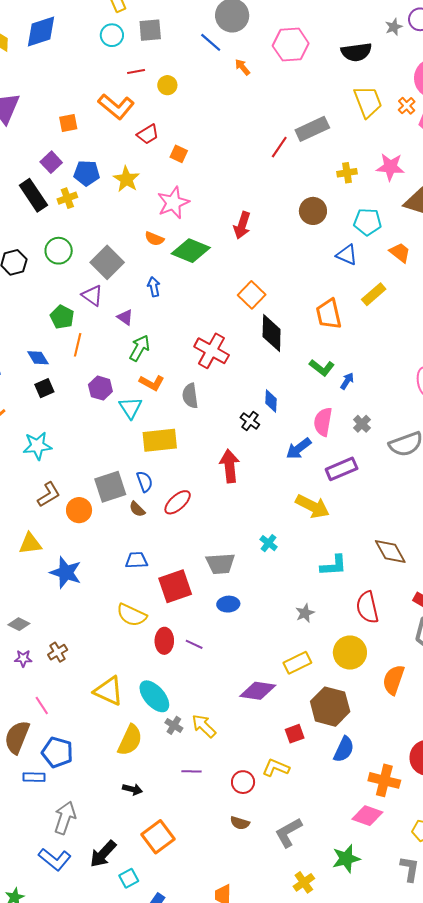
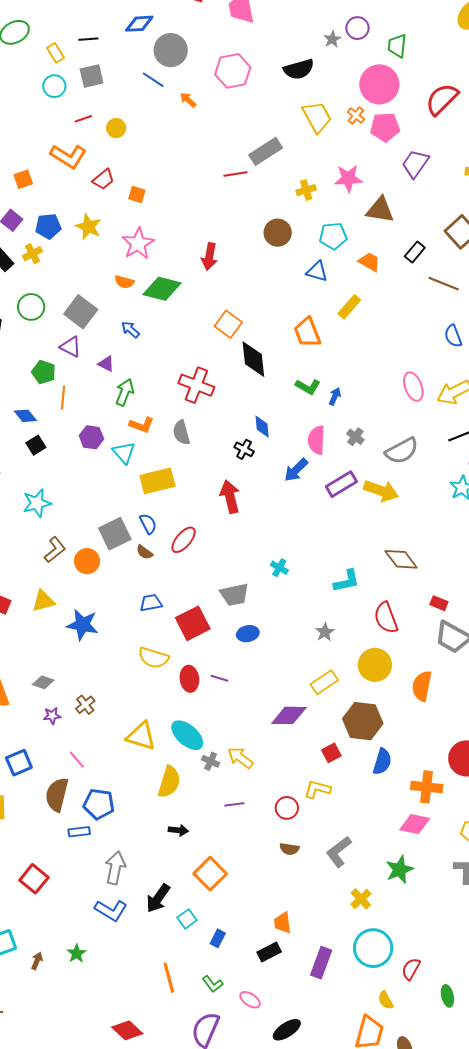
red line: (279, 147) -> (235, 174), turned 55
blue arrow: (154, 287) -> (130, 330), turned -30
yellow arrow: (313, 506) -> (381, 491), moved

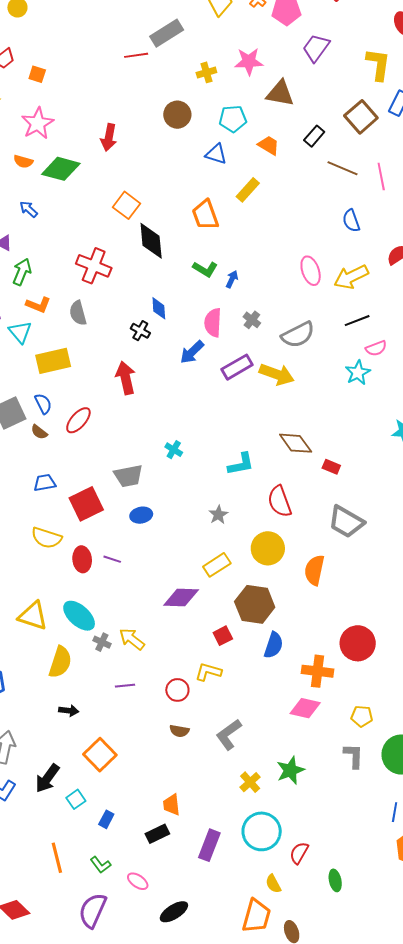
red rectangle: (439, 603) -> (331, 467), moved
green star: (399, 870) -> (290, 770), moved

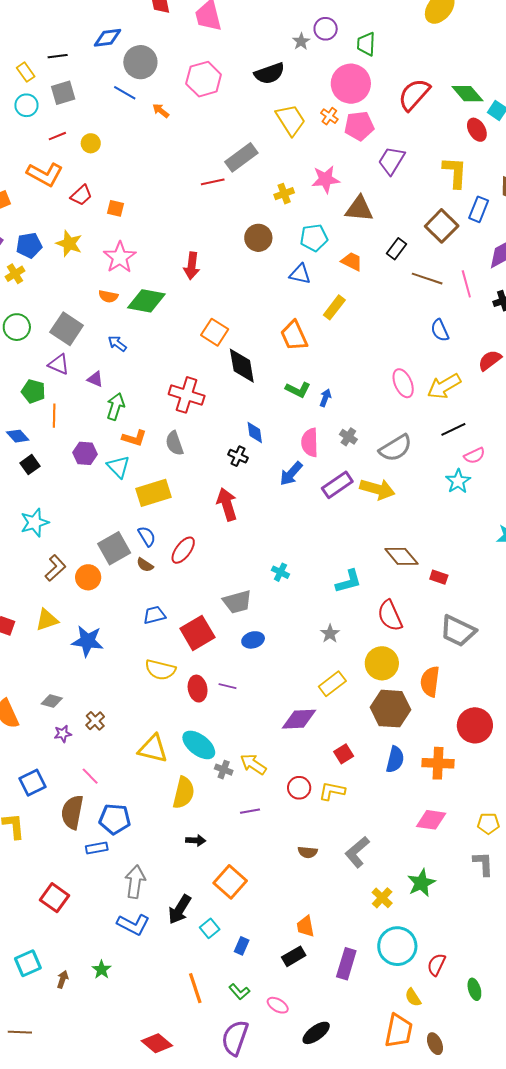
brown hexagon: (255, 604) -> (391, 709), moved
red circle: (358, 643) -> (475, 725), moved
orange cross: (318, 671) -> (438, 763), moved
red circle: (177, 690) -> (299, 788), moved

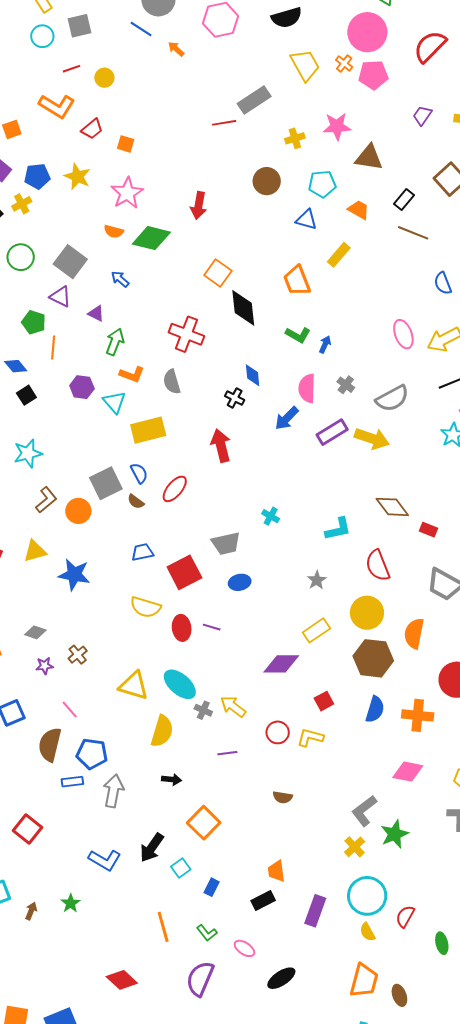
purple trapezoid: (391, 161) -> (422, 115), moved, size x0.7
brown line: (427, 279) -> (413, 233), moved
gray L-shape: (357, 852) -> (364, 811), moved
gray arrow: (135, 882) -> (113, 791), moved
yellow semicircle: (413, 997) -> (367, 932), moved

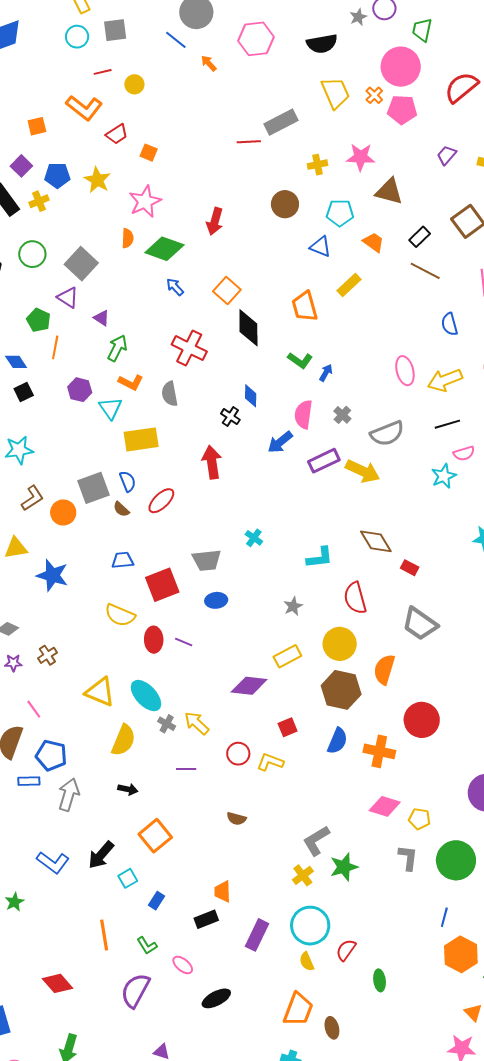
orange semicircle: (114, 231) -> (128, 238), turned -108
blue arrow: (120, 279) -> (175, 287), moved
pink diamond: (408, 772) -> (385, 806), moved

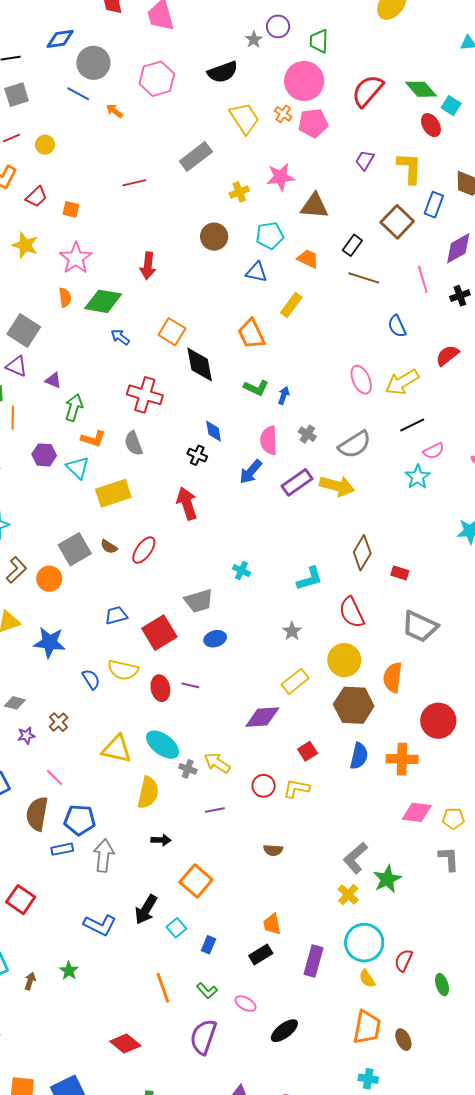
red line: (249, 142) -> (134, 183), moved
blue semicircle: (128, 481) -> (91, 679), moved
brown semicircle: (121, 509) -> (109, 547), moved
brown diamond: (376, 541) -> (362, 553), turned 72

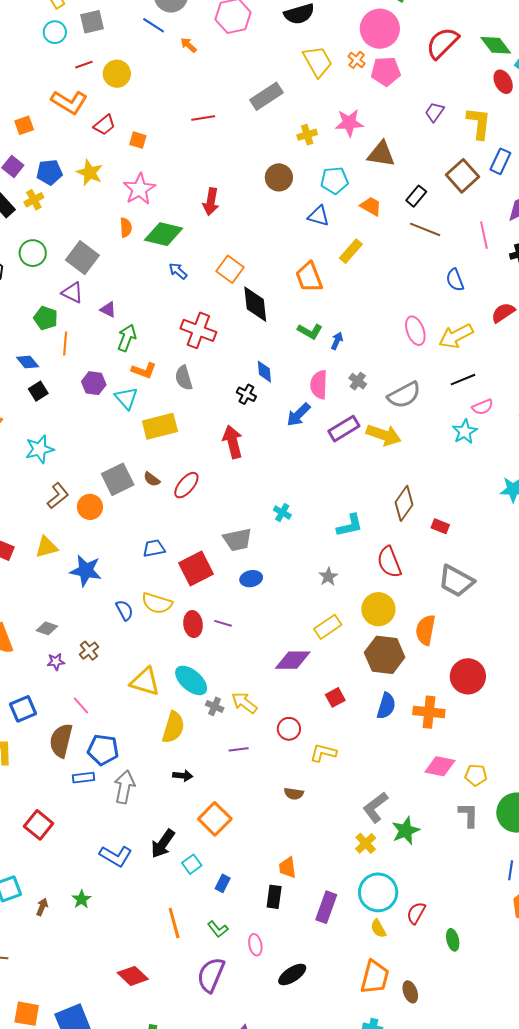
yellow circle: (45, 145) -> (117, 74), size x1.4
yellow L-shape: (296, 789) -> (323, 753), moved
black rectangle: (261, 954) -> (274, 897), turned -55
pink ellipse: (245, 1004) -> (255, 945), turned 45

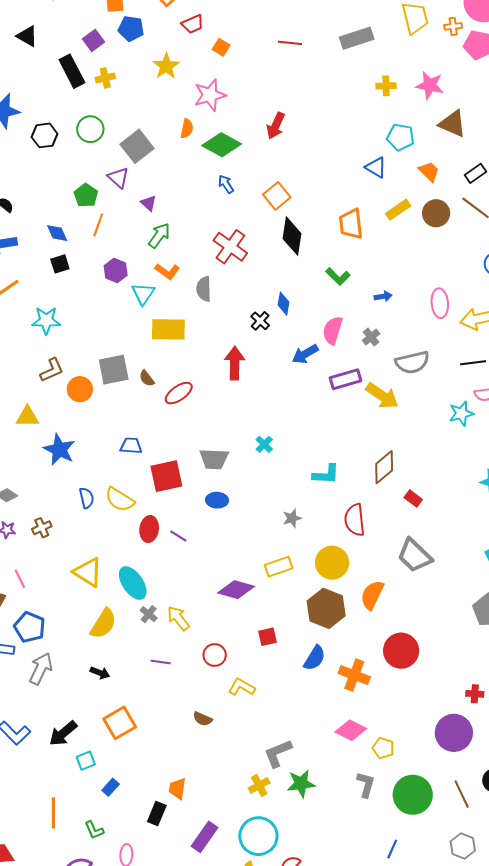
orange cross: (357, 60) -> (453, 26), turned 30
blue pentagon: (49, 172) -> (131, 29), moved
brown circle: (279, 177) -> (436, 213), moved
blue arrow: (337, 341) -> (383, 296), moved, turned 42

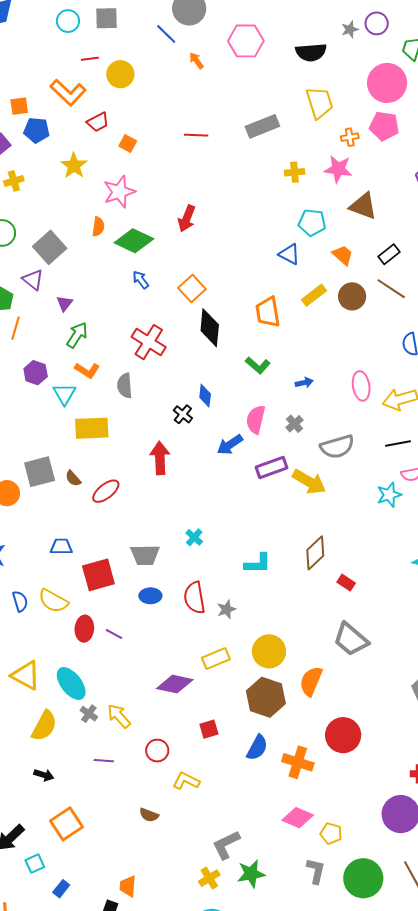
orange cross: (453, 26) -> (350, 137), moved
purple triangle: (149, 203) -> (64, 303), turned 30
red semicircle: (355, 520) -> (194, 598), moved

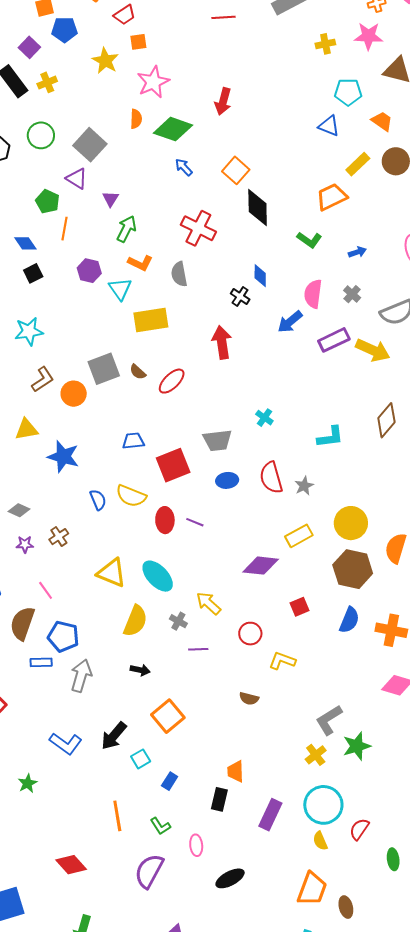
orange square: (128, 143) -> (138, 42), moved, turned -30
orange trapezoid: (268, 312) -> (332, 197), moved, turned 80
gray cross: (89, 714) -> (178, 621), moved

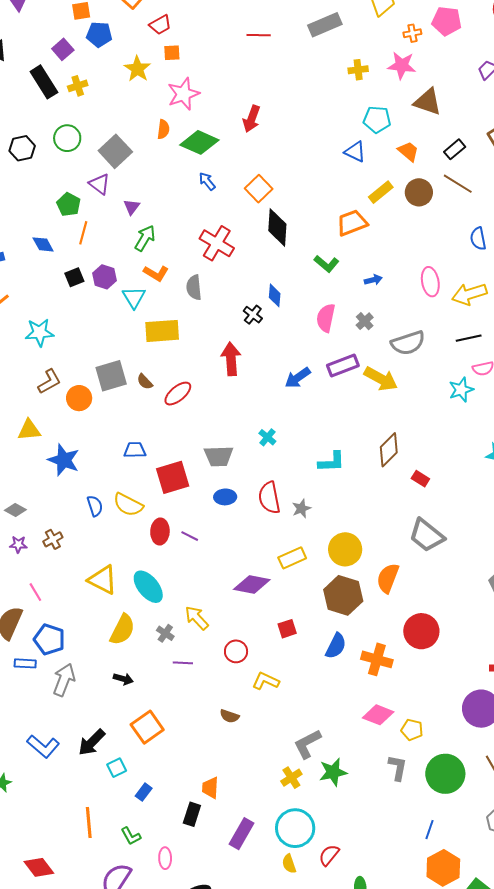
black square: (33, 273) -> (74, 277), moved
blue arrow: (290, 322) -> (298, 378), moved

